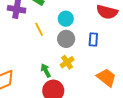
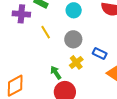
cyan circle: (66, 19) -> (74, 10), moved
blue rectangle: (93, 39) -> (100, 54), moved, turned -64

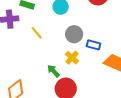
gray circle: (73, 39) -> (74, 34), moved

